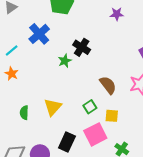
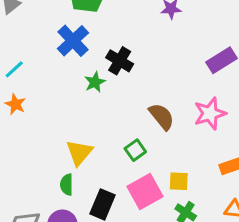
blue cross: (39, 34) -> (73, 41), moved
green semicircle: (24, 113) -> (67, 185), moved
yellow square: (112, 116) -> (179, 181), moved

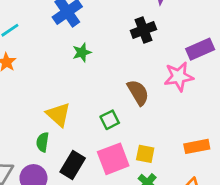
black cross: (120, 61) -> (143, 30), moved, turned 30
pink star: (210, 113) -> (179, 77), moved
yellow triangle: (79, 153) -> (58, 115), turned -36

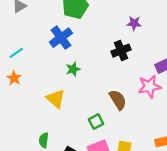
yellow triangle: (58, 115) -> (56, 99), moved

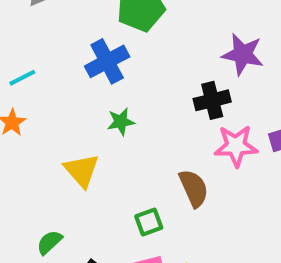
purple star: (134, 23) -> (243, 54), size x1.5
pink star: (149, 87) -> (236, 146), moved
green semicircle: (44, 140) -> (49, 242), turned 32

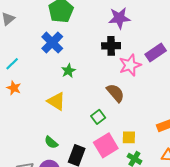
black cross: (212, 100) -> (111, 46), turned 30
green semicircle: (49, 242) -> (51, 142), turned -80

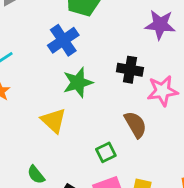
black cross: (111, 46) -> (130, 70), moved
green star: (68, 71) -> (78, 82), size x1.5

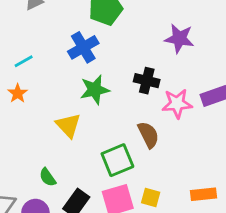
green square: (106, 152) -> (117, 160), size x1.6

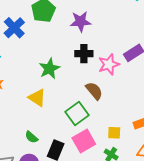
purple star: (179, 38) -> (80, 22), moved
blue cross: (83, 47) -> (14, 28), moved
yellow square: (151, 198) -> (114, 133), moved

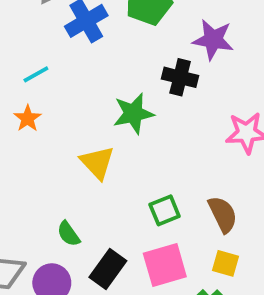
black cross: (84, 54) -> (180, 77), moved
brown semicircle: (94, 91) -> (223, 214), moved
green square: (77, 114) -> (165, 210), size x0.7

